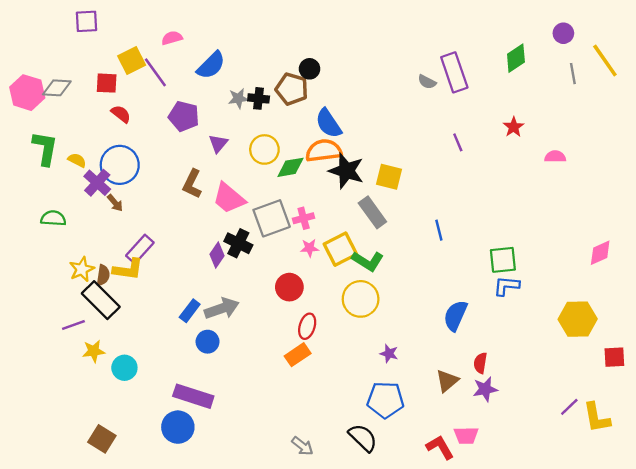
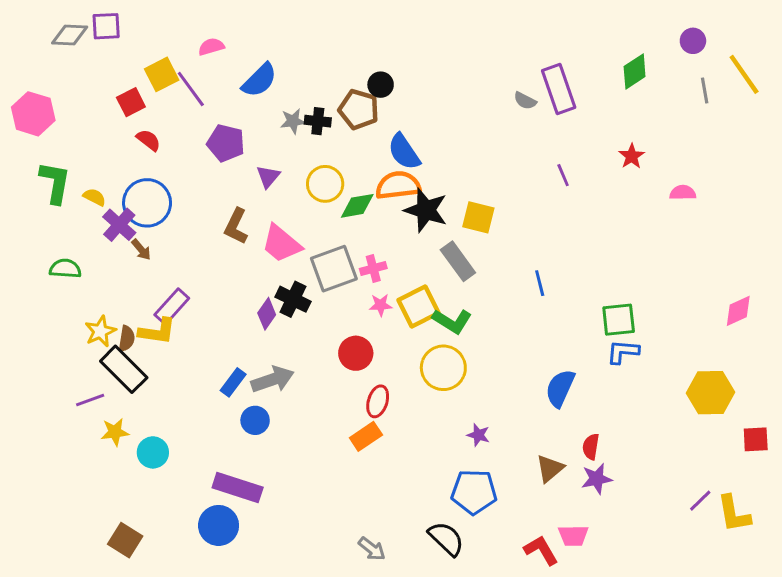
red square: (107, 83) -> (131, 102), turned -30
gray diamond: (57, 88) -> (70, 35), moved

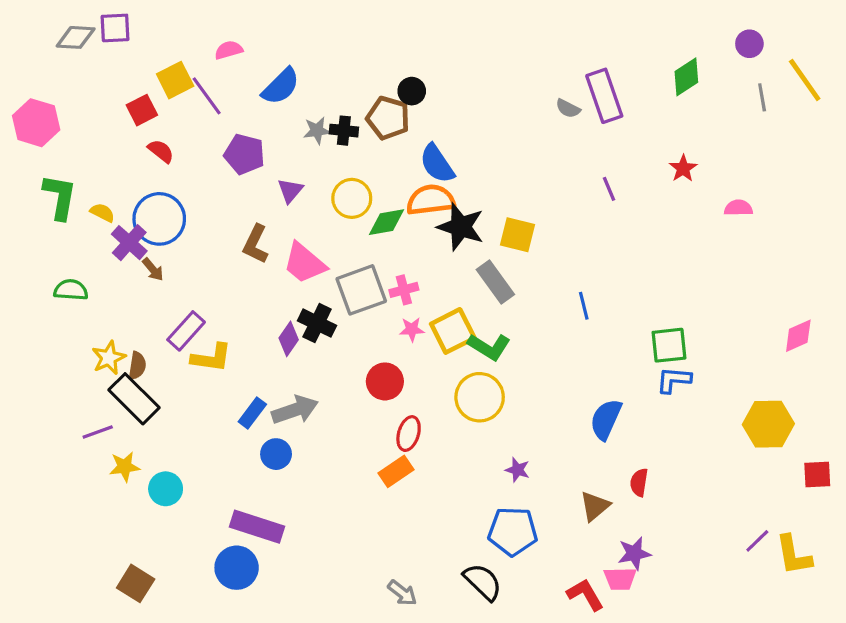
yellow L-shape: (157, 331) -> (211, 358), moved
purple star: (597, 479) -> (634, 553), moved

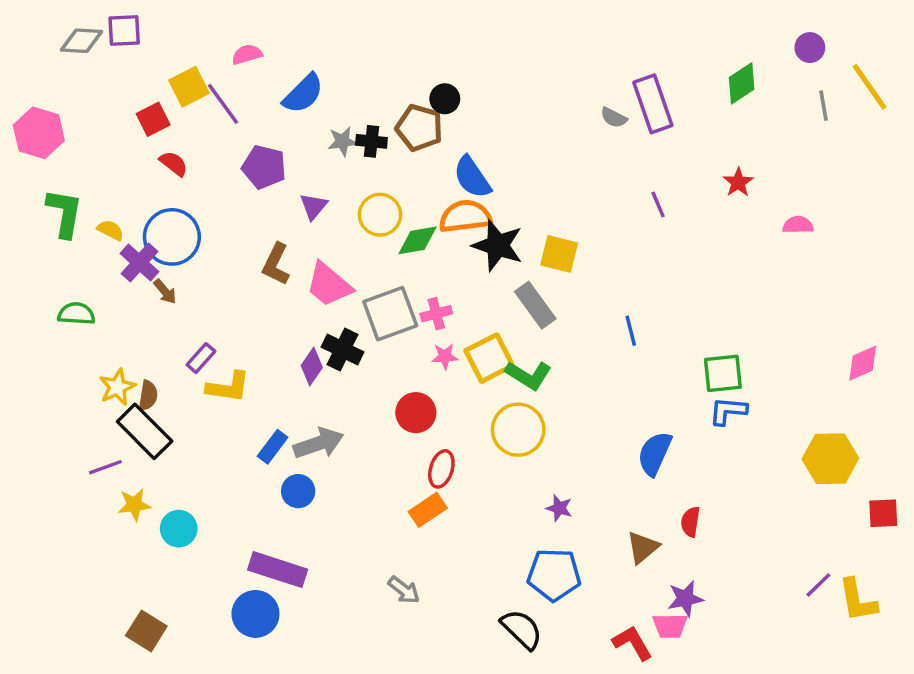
purple rectangle: (186, 331) -> (201, 358), size x0.7
gray arrow: (402, 593) -> (404, 590), moved

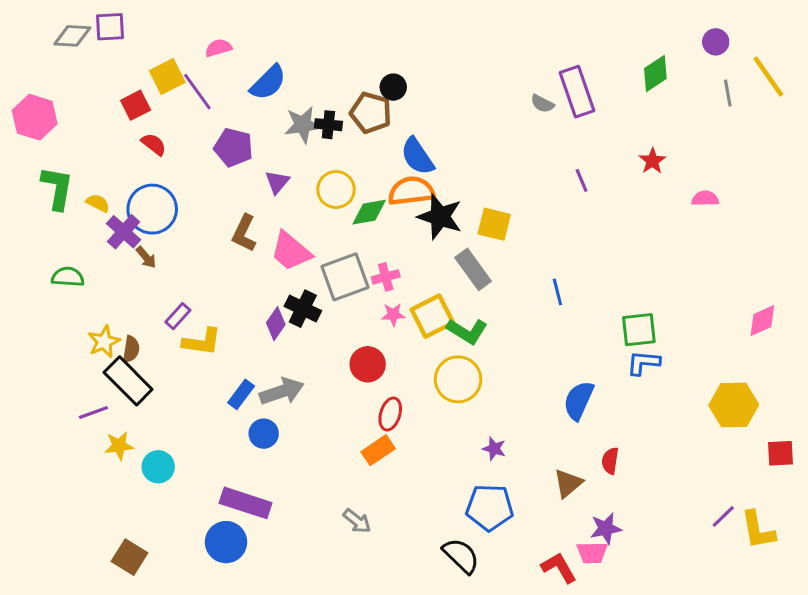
gray star: (342, 141) -> (303, 125), size x1.4

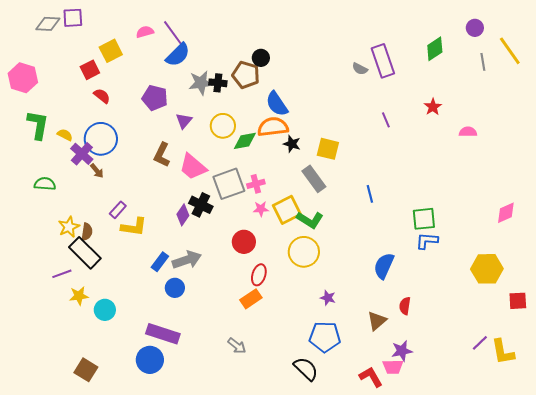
purple line: (197, 92) -> (173, 33), moved
black star: (440, 217) -> (292, 144), size x0.6

